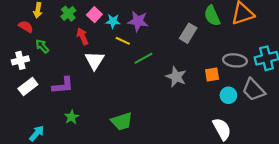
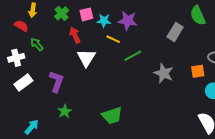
pink square: (94, 15) -> (86, 14), turned 32
purple L-shape: (63, 85) -> (56, 82), turned -65

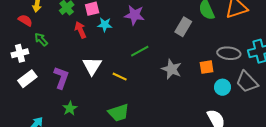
cyan star: (104, 21) -> (105, 25), moved
yellow line: (113, 39) -> (120, 77), moved
white triangle: (86, 58) -> (92, 66), moved

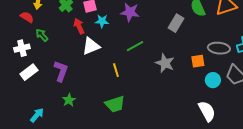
white triangle: (92, 66) -> (91, 46), moved, turned 36
yellow line: (120, 77) -> (116, 70), turned 48

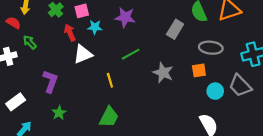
gray ellipse: (219, 48) -> (211, 48), moved
white rectangle: (29, 72) -> (16, 102), moved
green trapezoid: (115, 104) -> (109, 117), turned -45

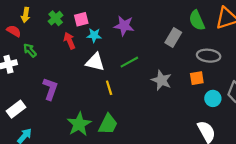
white triangle: (83, 54) -> (95, 62), moved, turned 36
green star: (59, 113) -> (79, 124), moved, size x1.6

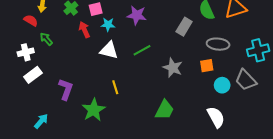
yellow line: (109, 88) -> (115, 87), moved
purple L-shape: (50, 89) -> (66, 89), moved
white rectangle: (16, 109) -> (33, 75), moved
green trapezoid: (108, 124) -> (165, 110), moved

